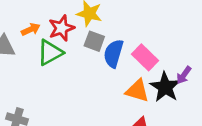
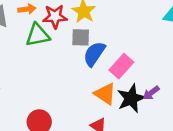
gray square: (94, 41) -> (81, 37), turned -36
pink rectangle: (145, 57) -> (121, 66), turned 70

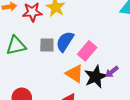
green triangle: (38, 35) -> (16, 46), moved
gray square: (81, 37) -> (47, 45), moved

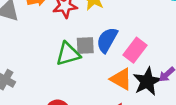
green triangle: (16, 46) -> (68, 54), moved

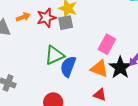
blue semicircle: (107, 40) -> (68, 67), moved
gray square: (85, 46) -> (66, 23), moved

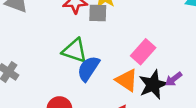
green triangle: (54, 55) -> (75, 51), turned 30

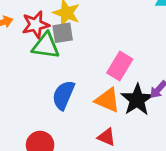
green triangle: (75, 51) -> (46, 46), moved

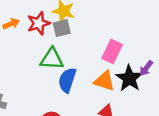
green triangle: (46, 46) -> (52, 59), moved

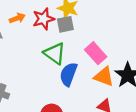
pink rectangle: (112, 51) -> (96, 53), moved, turned -70
green triangle: (52, 59) -> (55, 53), turned 30

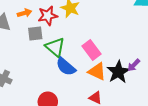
gray square: (65, 24) -> (35, 34), moved
blue semicircle: (68, 74) -> (66, 67), turned -75

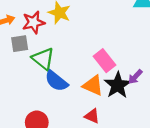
pink rectangle: (91, 50) -> (104, 61), moved

